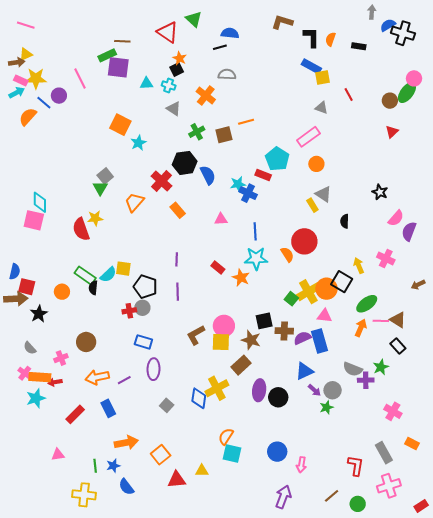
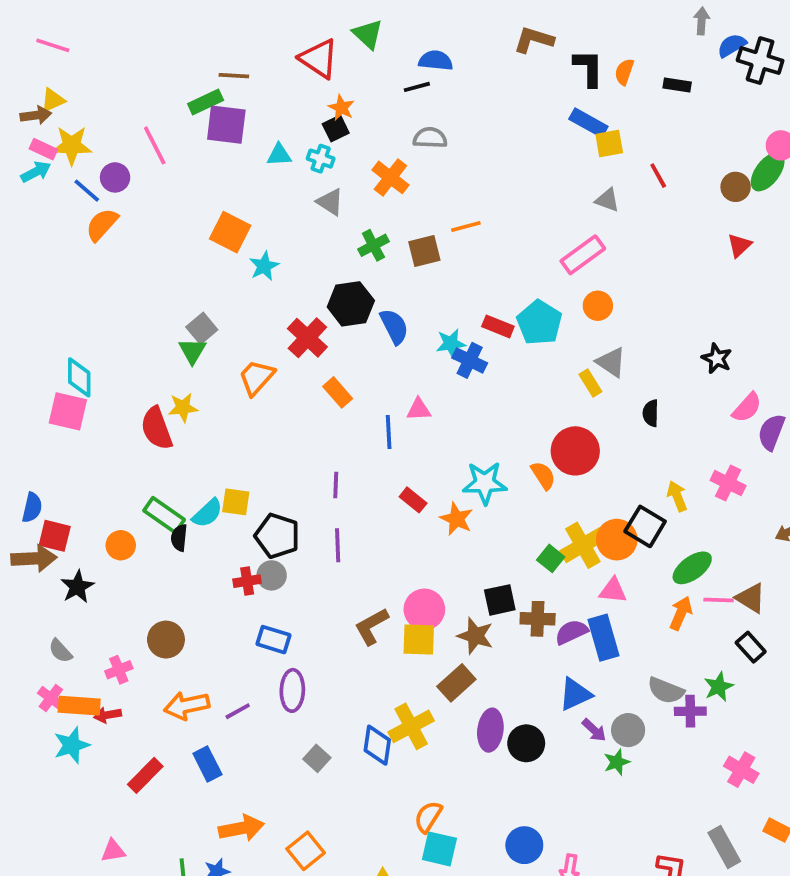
orange semicircle: (28, 117) -> (102, 225), moved
cyan pentagon: (277, 159) -> (539, 323), moved
blue line: (255, 231) -> (389, 432), moved

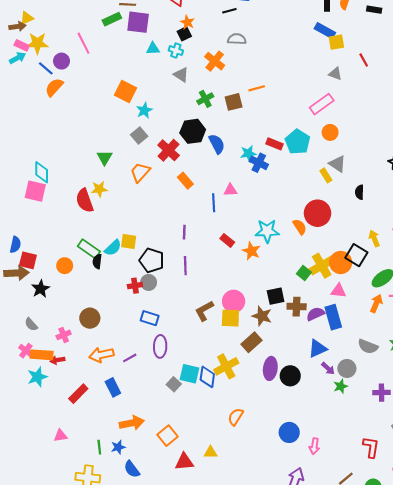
purple square: (226, 125) -> (138, 22), moved
gray square: (202, 328) -> (139, 136), moved
purple cross: (690, 711) -> (382, 393), moved
cyan square: (439, 849) -> (190, 374), moved

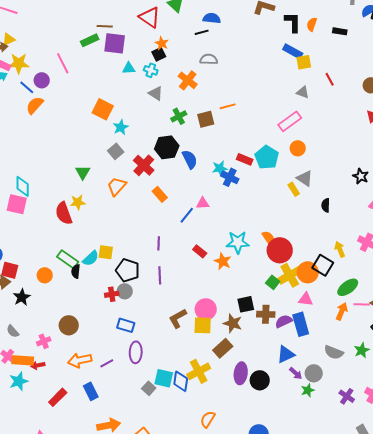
blue line: (214, 203) -> (187, 215), turned 42
red circle: (318, 213) -> (280, 250), moved
purple cross: (382, 393) -> (347, 396), turned 35

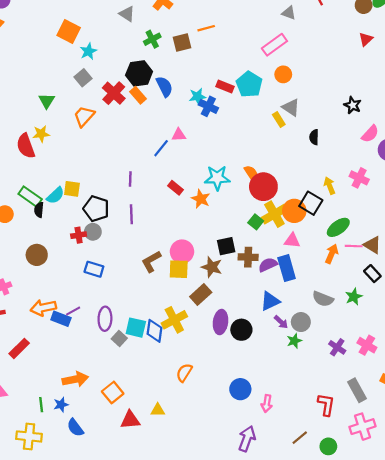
orange rectangle: (160, 194) -> (138, 95), moved
brown circle: (69, 325) -> (37, 255), moved
purple ellipse: (136, 352) -> (105, 319), moved
blue rectangle: (91, 391) -> (61, 319), moved, turned -42

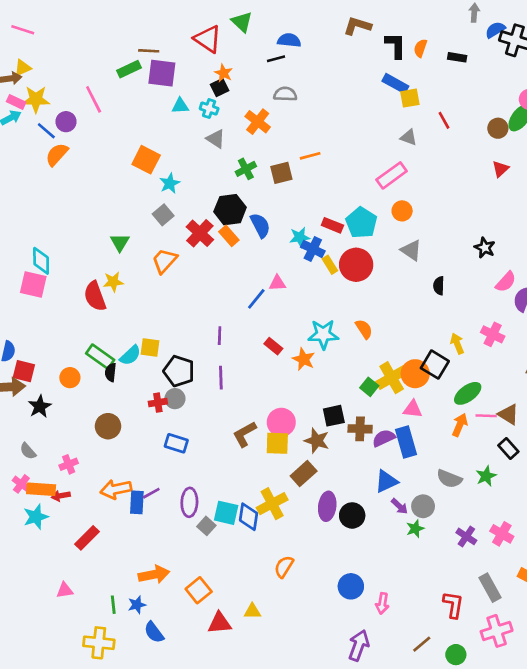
yellow rectangle: (279, 120) -> (330, 265), moved
red circle: (263, 187) -> (356, 265), moved
blue rectangle: (61, 319) -> (137, 502), turned 72

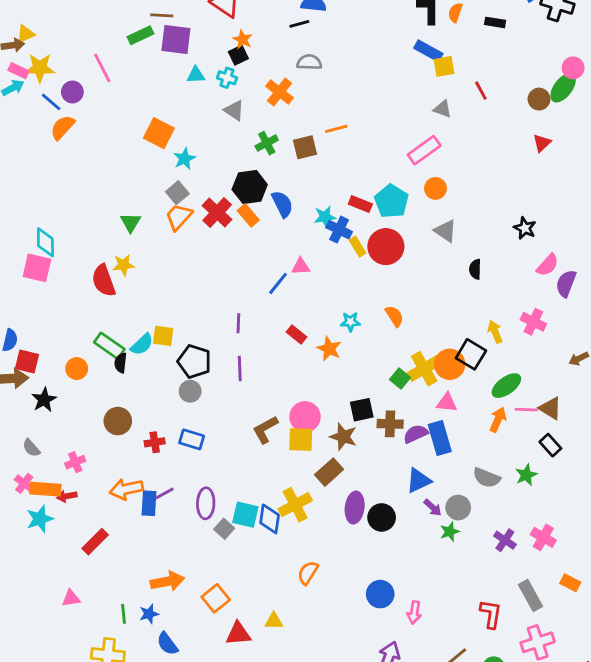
orange trapezoid: (164, 261) -> (179, 217), moved
cyan star: (323, 334) -> (350, 322), size x0.6
red cross: (158, 403) -> (155, 442), moved

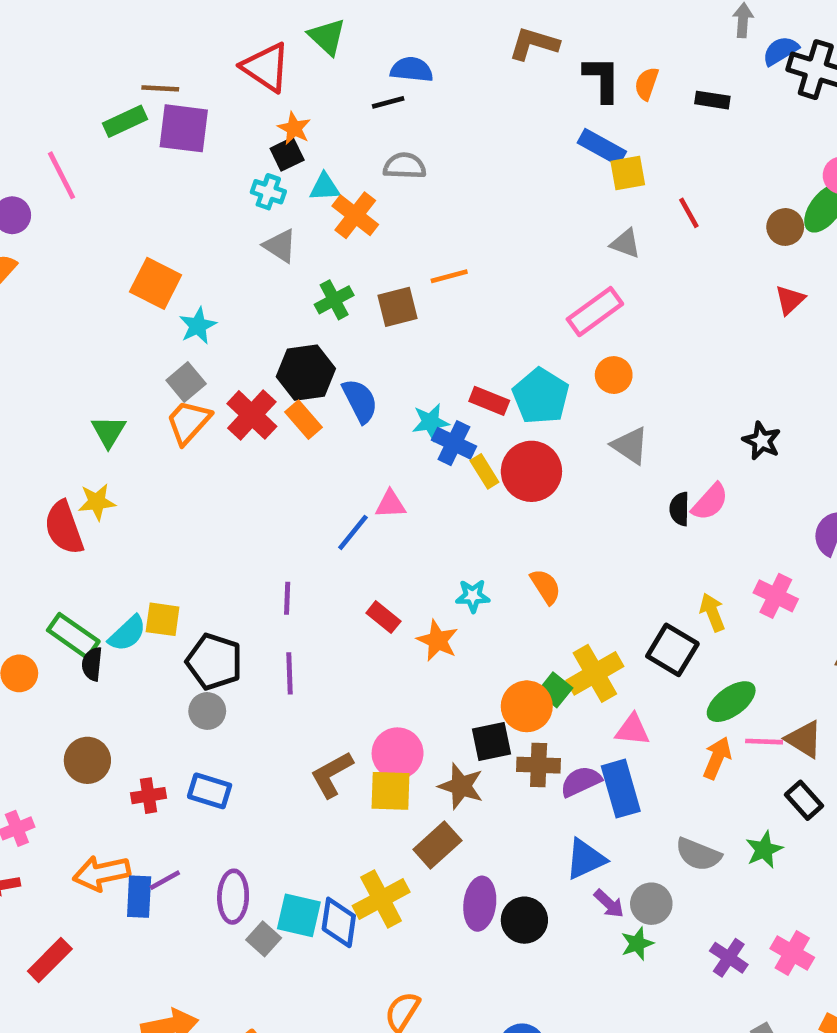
cyan triangle: (196, 75) -> (325, 187), moved
pink semicircle: (548, 265) -> (710, 502), moved
orange circle: (450, 364) -> (527, 706), moved

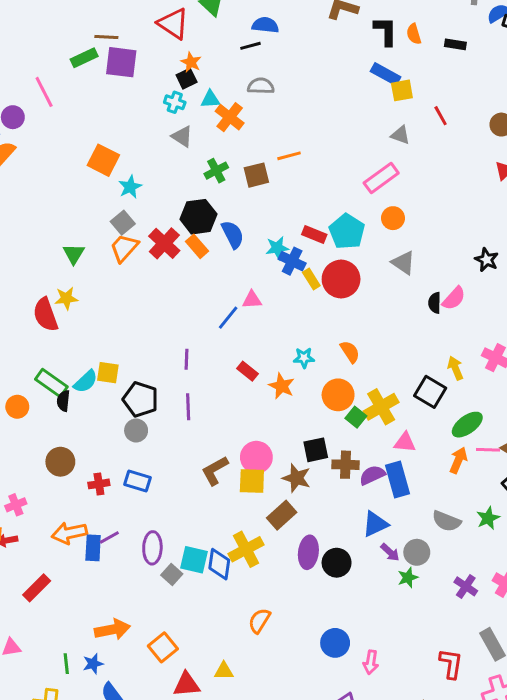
orange semicircle: (647, 84) -> (414, 34), turned -36
orange circle: (527, 706) -> (338, 395), moved

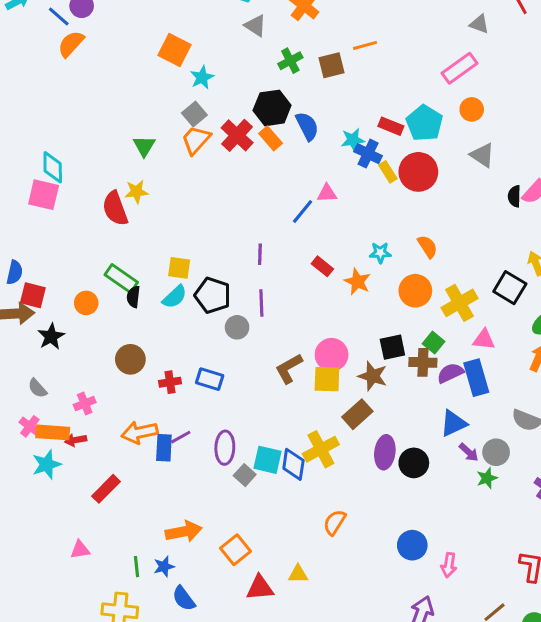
cyan semicircle: (86, 381) -> (175, 297), moved
green square: (356, 417) -> (434, 343), moved
gray circle: (136, 431) -> (237, 327), moved

